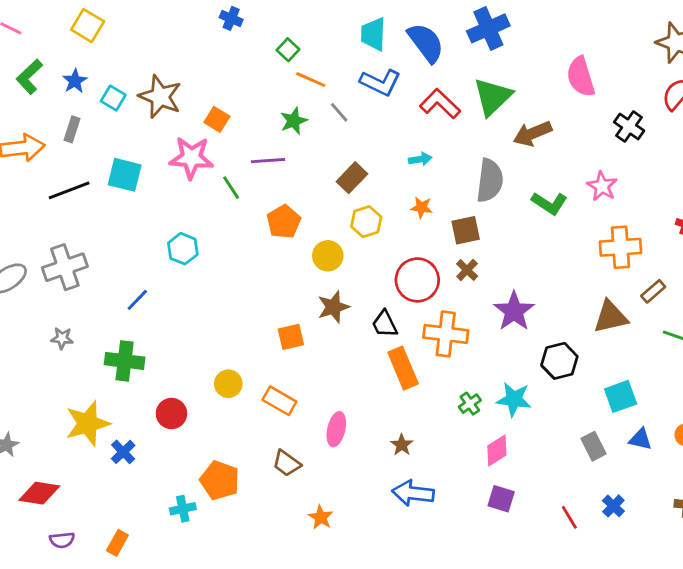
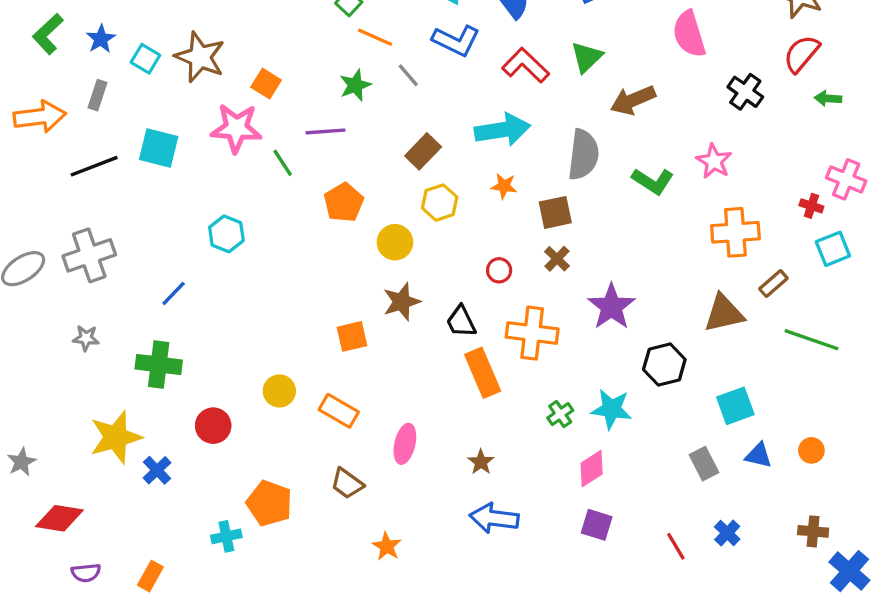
green triangle: (493, 97) -> (587, 57), size x0.7
cyan arrow: (420, 159) -> (502, 130), size x2.0
red circle: (417, 280) -> (499, 270), size x0.5

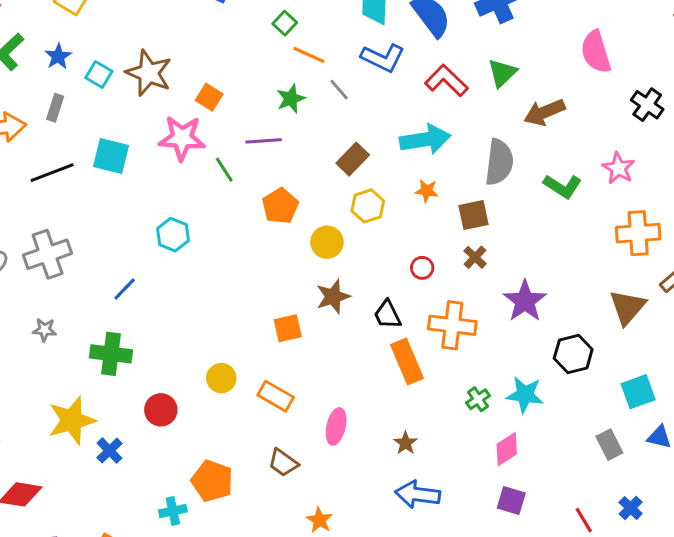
brown triangle: (724, 313) -> (628, 307), turned -36

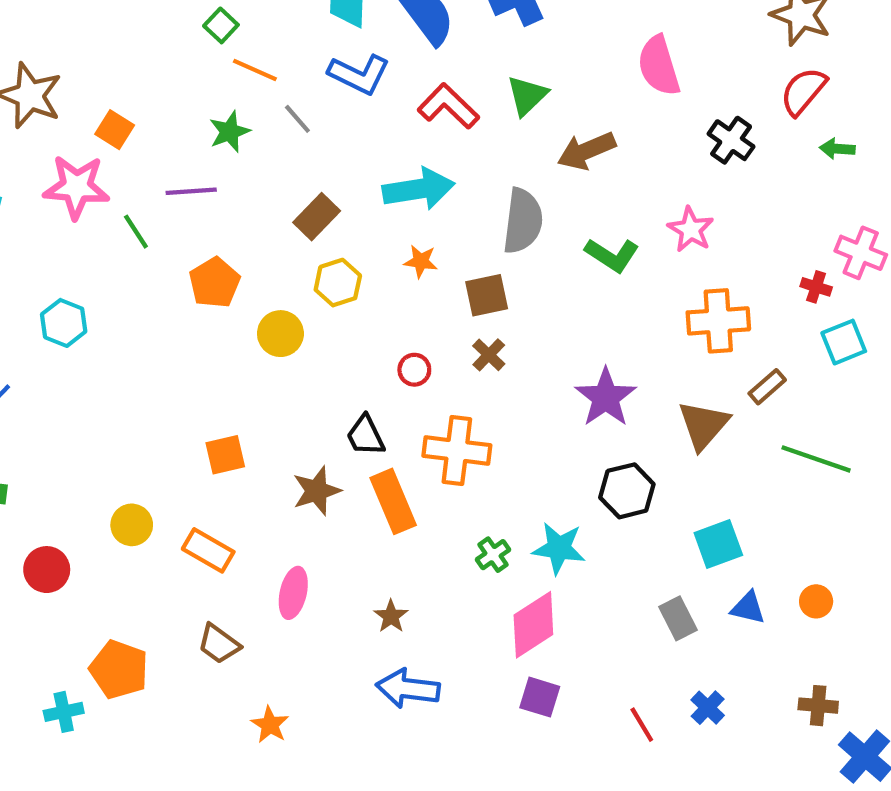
brown star: (333, 297) -> (317, 491), moved
purple star: (525, 301) -> (606, 397), moved
pink diamond: (507, 449) -> (533, 625), size x1.4

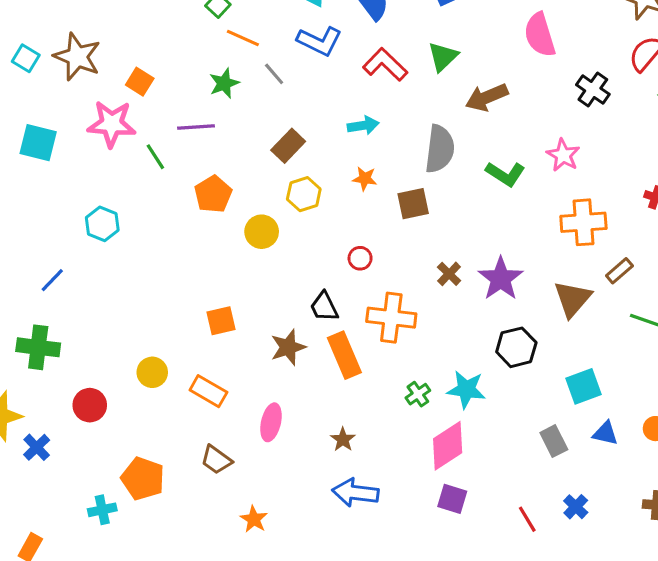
cyan arrow: (419, 189) -> (363, 125), size x0.6
brown cross: (489, 355) -> (449, 274), moved

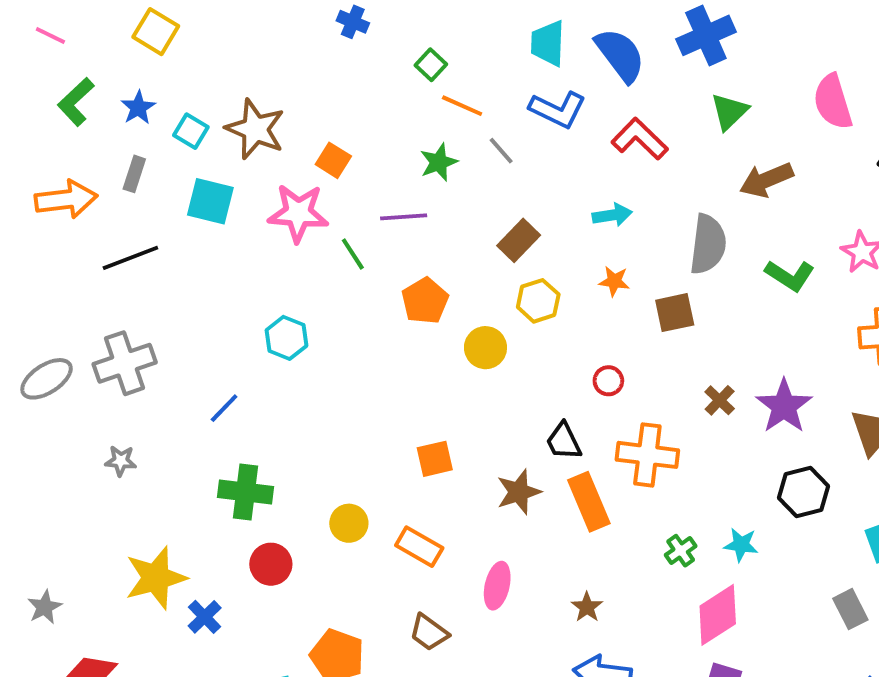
green triangle: (443, 57) -> (729, 112), moved
cyan square: (38, 143) -> (210, 201), moved
green cross: (38, 347) -> (246, 492), moved
cyan star: (466, 390) -> (741, 545), size x0.7

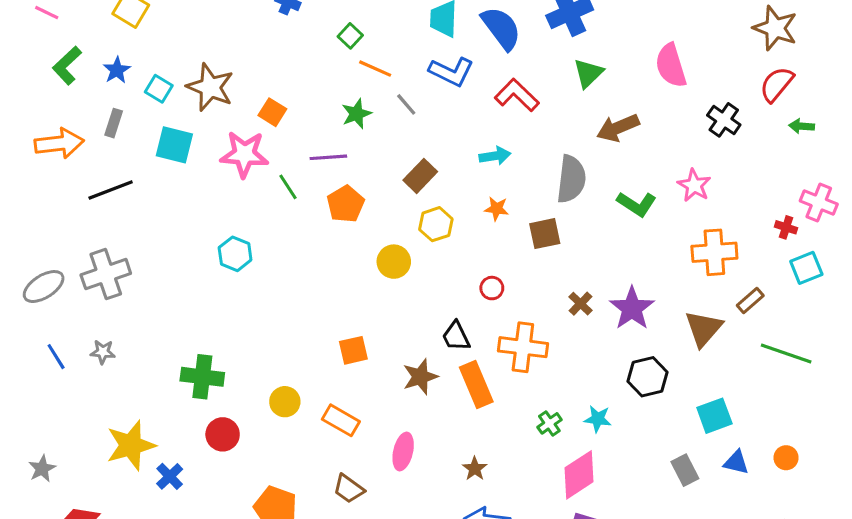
orange pentagon: (425, 301) -> (346, 204), moved
blue line: (224, 408) -> (56, 357), moved, turned -76

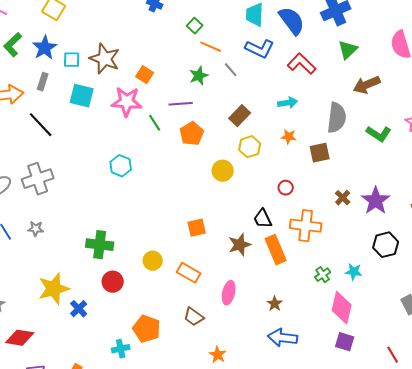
blue star: (117, 70) -> (45, 48), size x1.4
cyan square: (159, 89) -> (72, 60), turned -30
black line: (111, 190) -> (41, 125), turned 68
pink diamond: (579, 475) -> (342, 308), turned -44

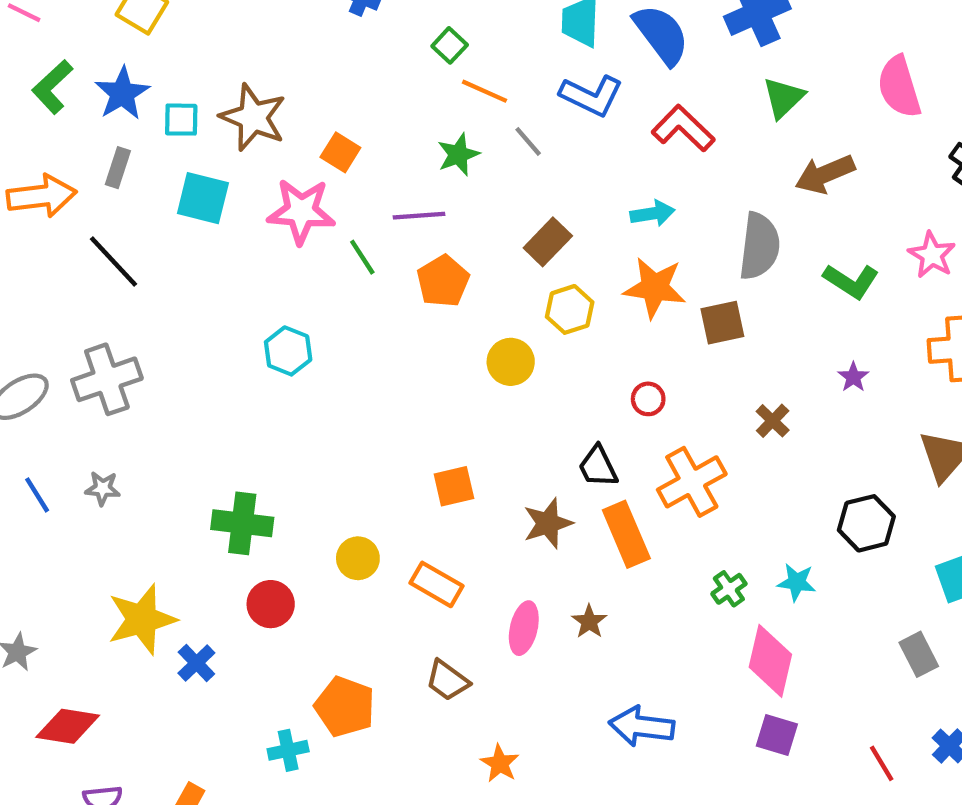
orange star: (289, 137) -> (655, 288), size x1.8
purple star: (376, 201) -> (853, 377), moved, size x0.5
orange cross: (306, 226) -> (692, 482), turned -36
brown star: (275, 304) -> (589, 622), moved

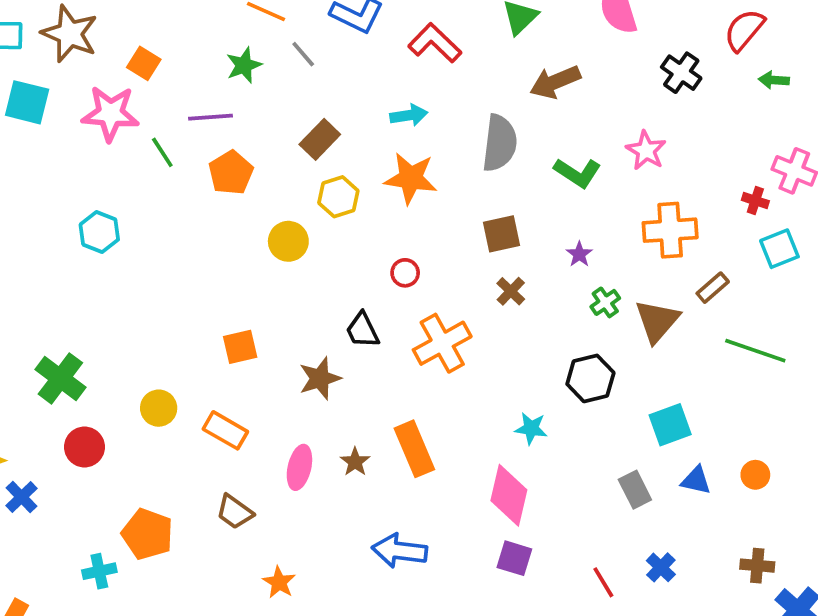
brown square: (722, 323) -> (501, 234), moved
green cross: (242, 523) -> (60, 378), turned 30
orange rectangle: (626, 534) -> (414, 449), moved
green cross: (729, 589) -> (605, 302), moved

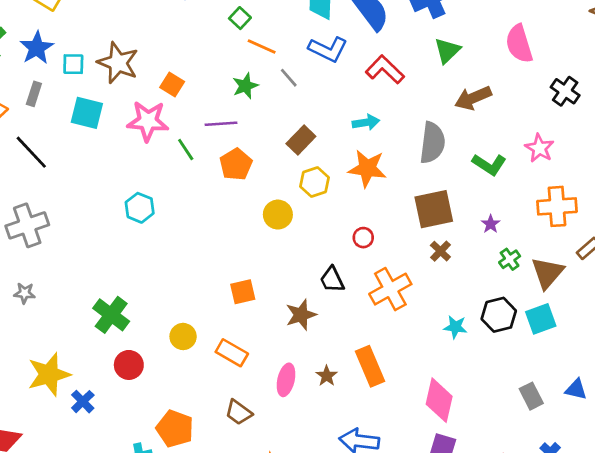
brown square: (501, 234) -> (434, 209), size x1.4
cyan square: (670, 425) -> (541, 319), moved
cyan star: (531, 428) -> (455, 327), moved

